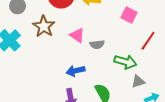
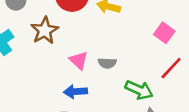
pink square: (129, 15) -> (164, 33), moved
pink triangle: (77, 35) -> (79, 60), moved

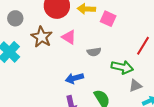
pink square: (164, 33) -> (108, 19), moved
pink triangle: (79, 60) -> (69, 37), moved

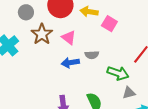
gray circle: (15, 18) -> (26, 12), moved
blue arrow: (74, 78) -> (70, 63), moved

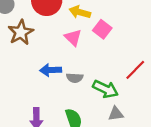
pink triangle: (69, 38) -> (73, 38), moved
gray semicircle: (92, 55) -> (75, 78), moved

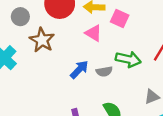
blue arrow: (51, 70) -> (79, 70), turned 150
green arrow: (105, 89) -> (128, 59), moved

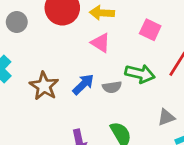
pink square: (120, 18) -> (150, 30), moved
brown star: (42, 40) -> (44, 86), moved

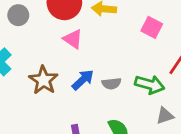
pink triangle: (101, 43) -> (73, 39), moved
green arrow: (140, 74) -> (150, 85), moved

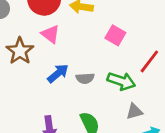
pink square: (152, 27) -> (115, 35), moved
brown star: (43, 80) -> (20, 51), moved

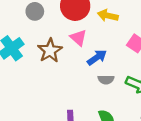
blue arrow: (58, 73) -> (97, 57), moved

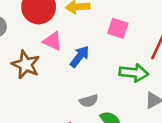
gray semicircle: (106, 80) -> (89, 101), moved

